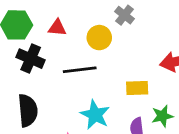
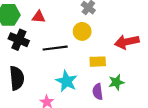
yellow circle: (99, 38) -> (82, 31), moved

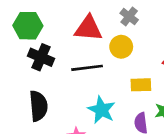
red triangle: (39, 17) -> (88, 28), moved, size x1.6

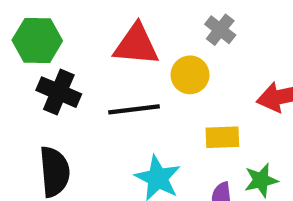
gray cross: (129, 16) -> (220, 30), moved

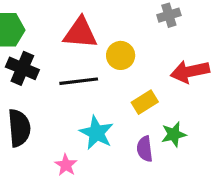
gray cross: (220, 30) -> (169, 15), moved, turned 35
yellow rectangle: (222, 137) -> (145, 102), turned -30

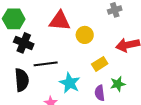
black line: (79, 81) -> (46, 64), moved

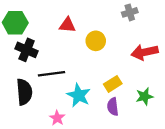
red triangle: (60, 21) -> (67, 25), size x0.7
yellow rectangle: (100, 64) -> (113, 84), moved
green star: (118, 84) -> (145, 96), moved

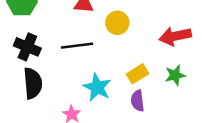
black cross: (27, 50) -> (27, 47), moved
black line: (51, 74) -> (77, 46), moved
green star: (145, 96) -> (175, 75), moved

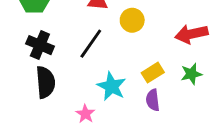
black line: (77, 46) -> (91, 44), turned -48

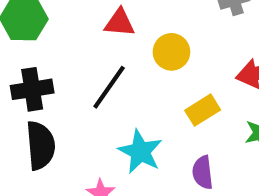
black cross: (40, 45) -> (32, 89), turned -32
yellow rectangle: (153, 73) -> (203, 110), moved

